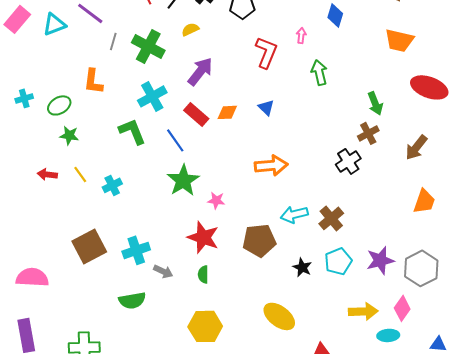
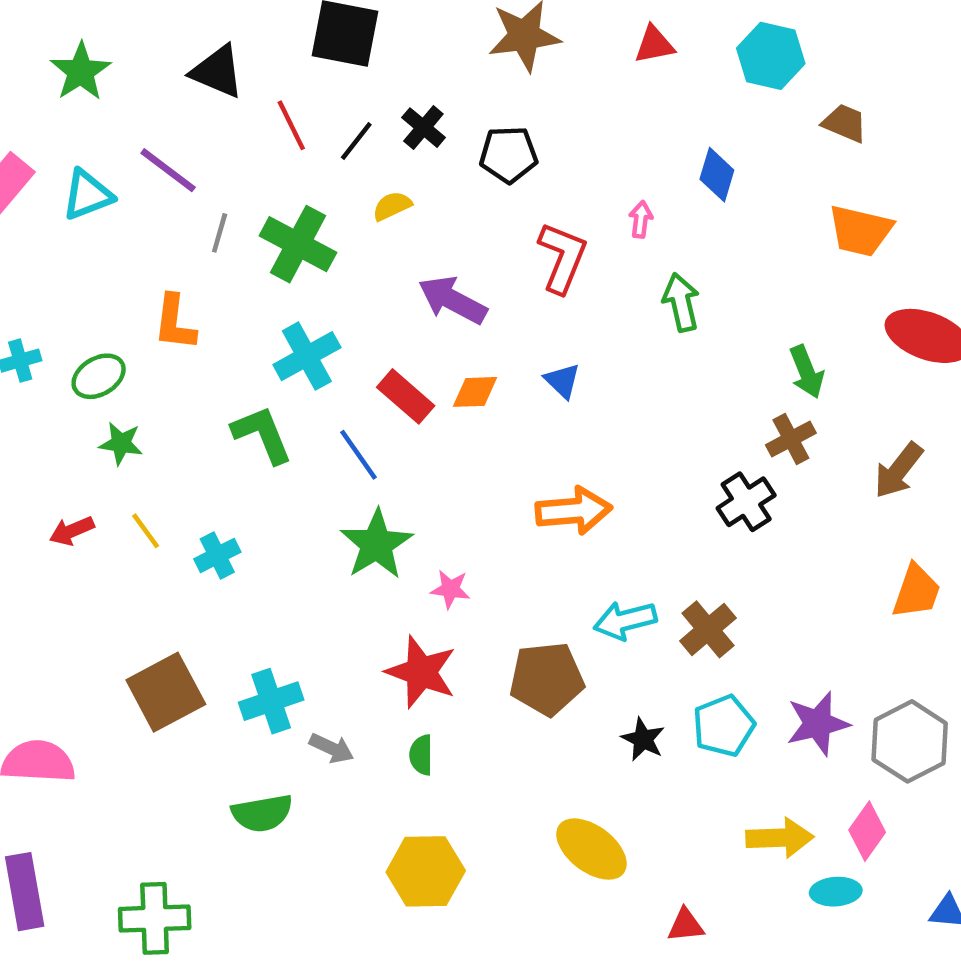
purple arrow: (200, 71) -> (453, 300), moved, turned -100
red arrow: (47, 174) -> (72, 531), turned -30

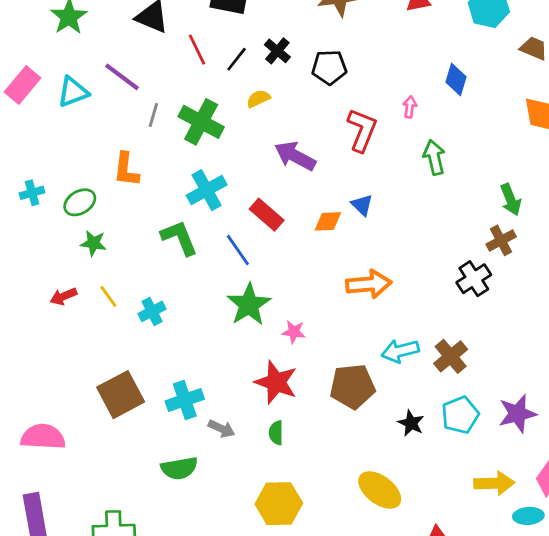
orange diamond: (475, 392) -> (328, 221), moved

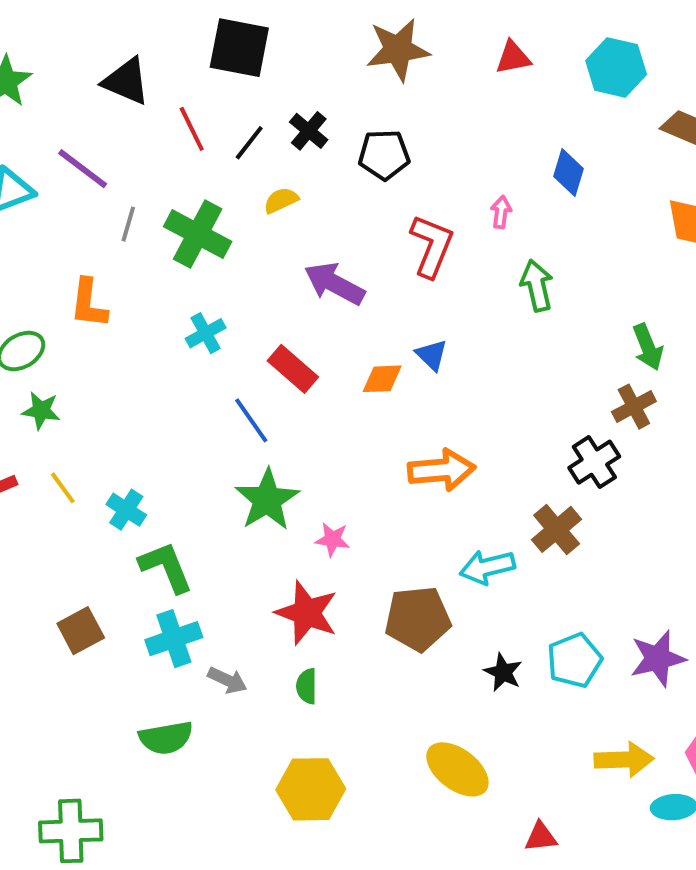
cyan cross: (207, 190) -> (206, 333), size x0.7
green L-shape: (179, 238) -> (166, 567), moved
cyan cross: (152, 311) -> (126, 510), turned -30
brown cross: (451, 356) -> (557, 529), moved
brown square: (121, 395) -> (81, 631), size x0.7

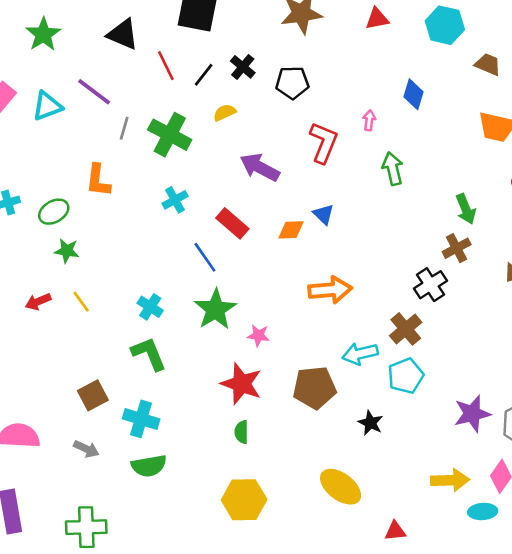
cyan cross: (126, 510) -> (150, 307), moved
cyan cross: (174, 639) -> (141, 419), moved, turned 36
cyan pentagon: (574, 660) -> (406, 376), moved
gray arrow: (227, 680) -> (86, 449), moved

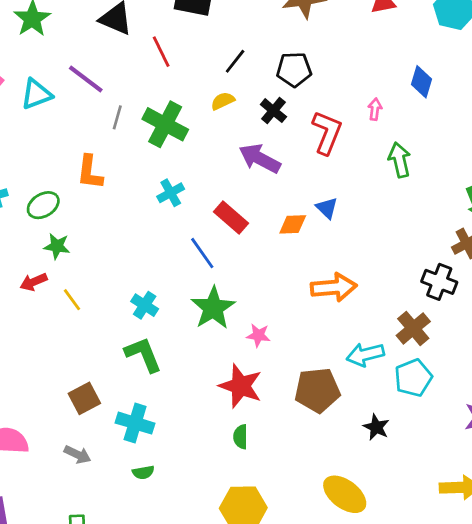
black cross: (243, 67) -> (273, 111), moved
black line: (204, 75) -> (235, 61), moved
black cross: (430, 285) -> (439, 282), turned -36
red arrow: (38, 302) -> (34, 282), moved
green semicircle: (149, 466) -> (143, 472), size x0.6

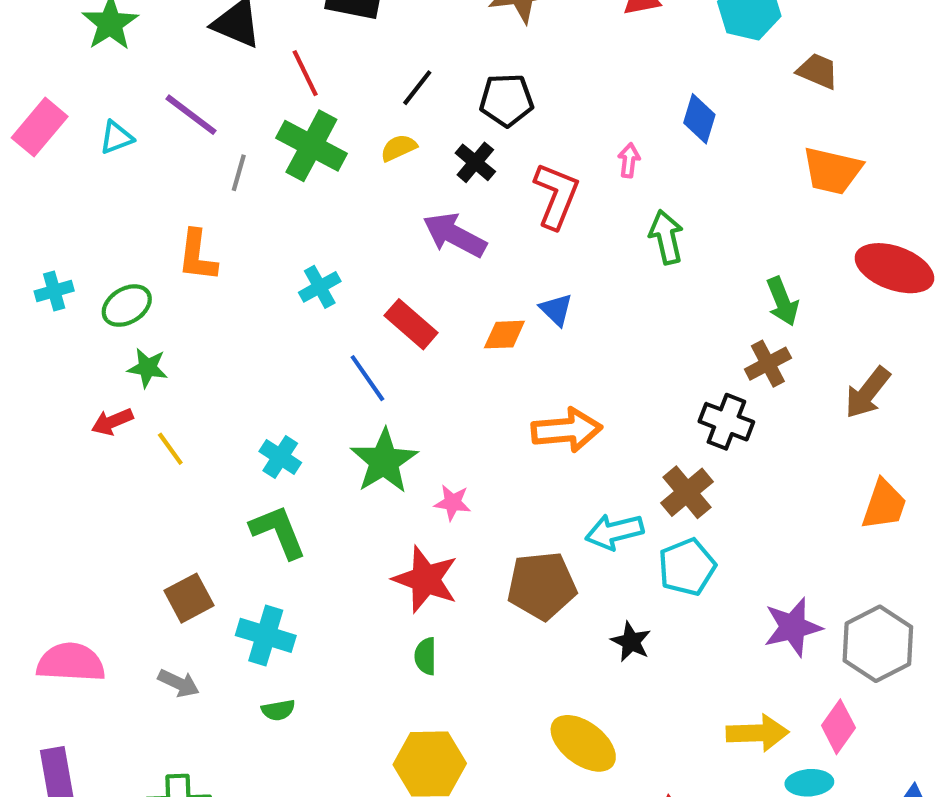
cyan triangle: (36, 94) -> (116, 137), size x0.7
green cross: (165, 124) -> (311, 146), moved

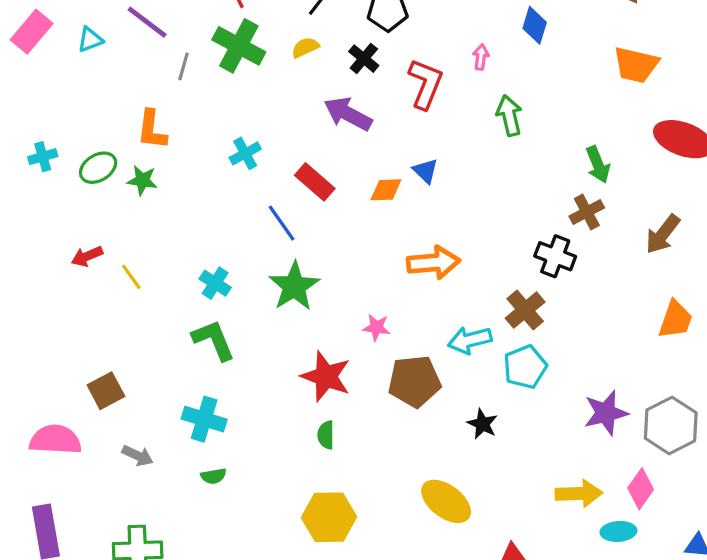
green star: (147, 368) -> (142, 180), moved
pink star: (453, 503) -> (376, 327), moved
brown square: (189, 598) -> (106, 391), moved

